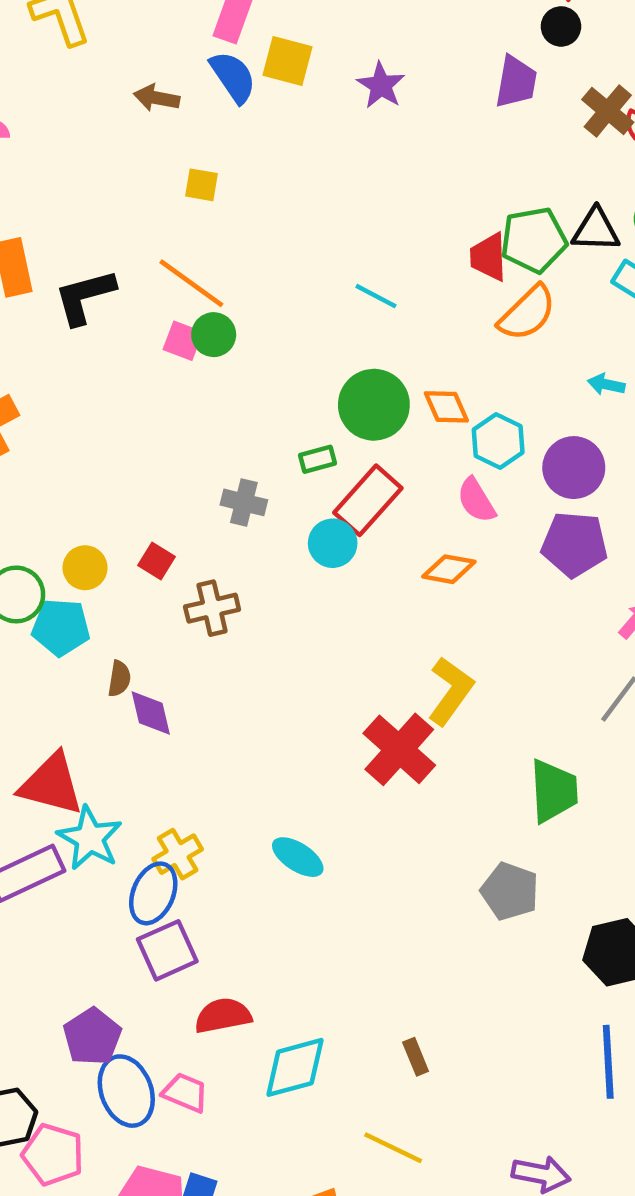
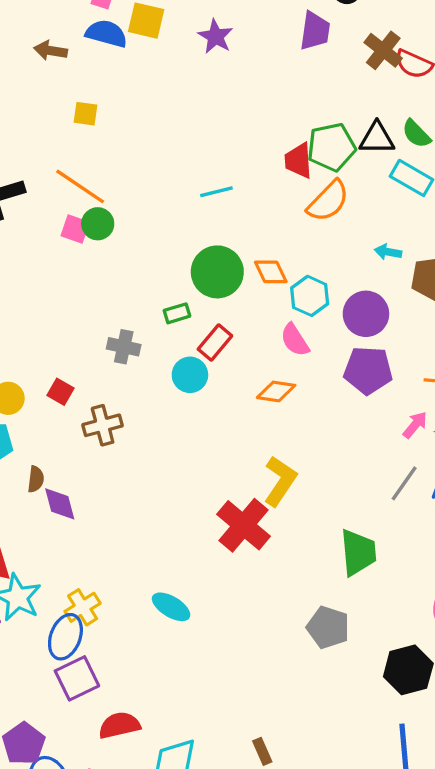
blue semicircle: (233, 77) -> (106, 34), turned -39
cyan line: (376, 296) -> (216, 192), turned -40
red rectangle: (368, 500) -> (215, 342), size x0.7

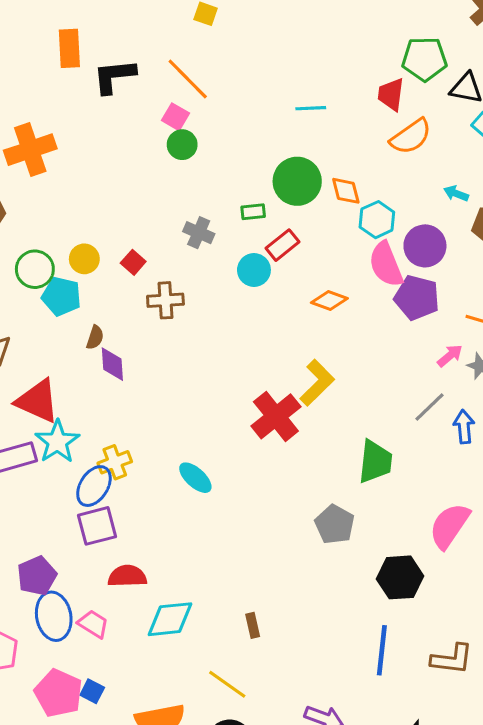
green pentagon: (331, 147) -> (424, 59), moved
green circle: (98, 224) -> (182, 145), moved
pink semicircle: (295, 340) -> (386, 264), moved, size x1.4

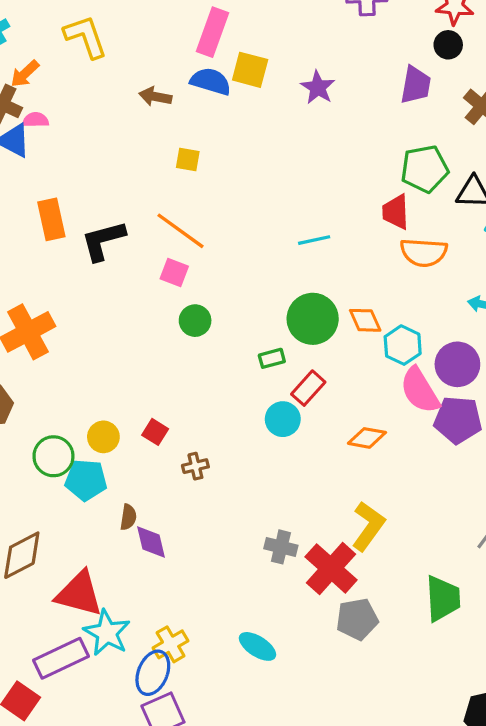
orange semicircle: (411, 137) -> (424, 252), turned 48
green circle: (182, 145) -> (195, 321), moved
gray cross: (199, 233) -> (281, 547), moved
brown cross: (165, 300) -> (195, 466), size x0.7
gray pentagon: (335, 524) -> (357, 619), moved, turned -30

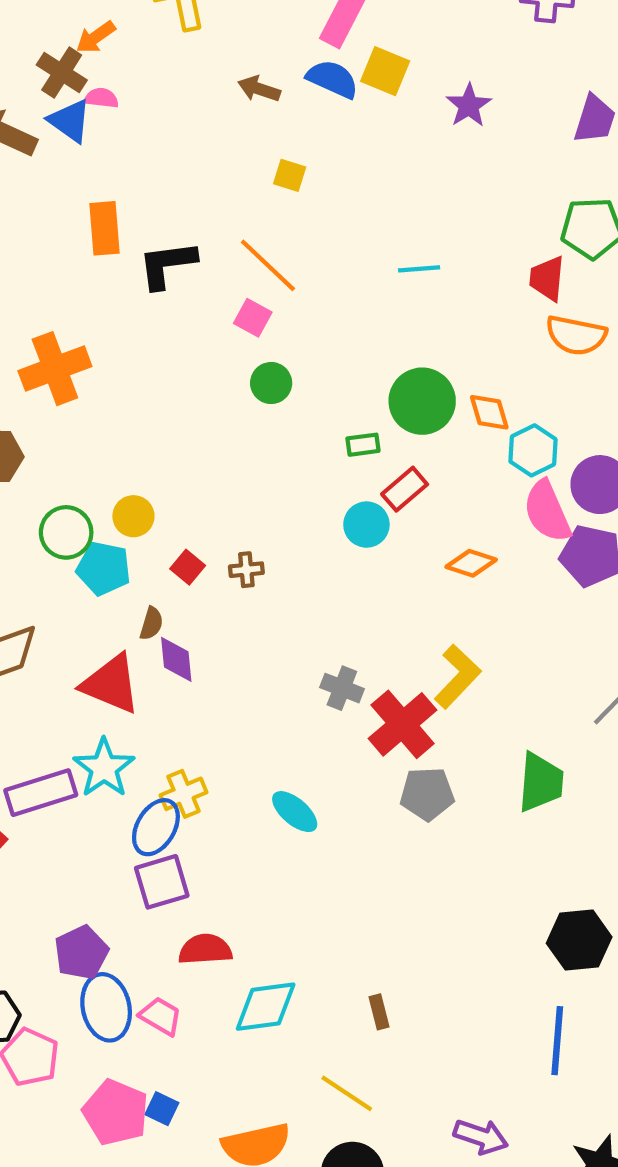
cyan line: (314, 240) -> (419, 269), moved
red square: (155, 432) -> (188, 567), moved
red triangle: (79, 594) -> (111, 684), moved

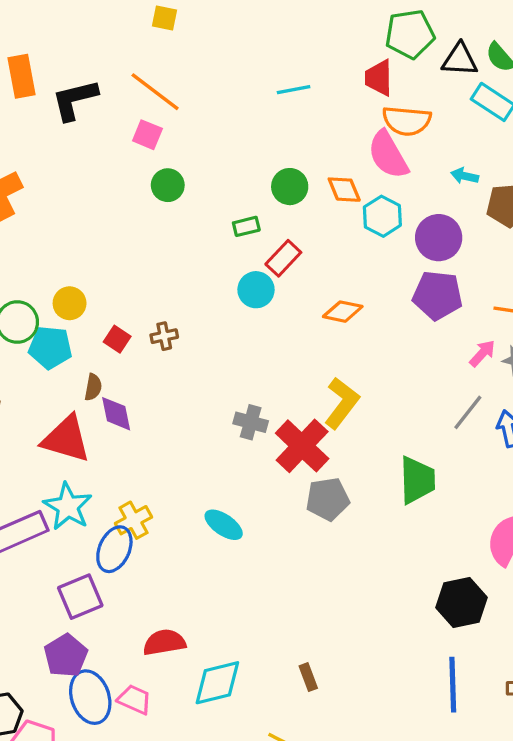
cyan line: (419, 269) -> (294, 90), moved
green circle: (422, 401) -> (290, 187), size x0.7
pink semicircle: (547, 511) -> (388, 155), moved
purple square: (162, 882) -> (80, 597), moved

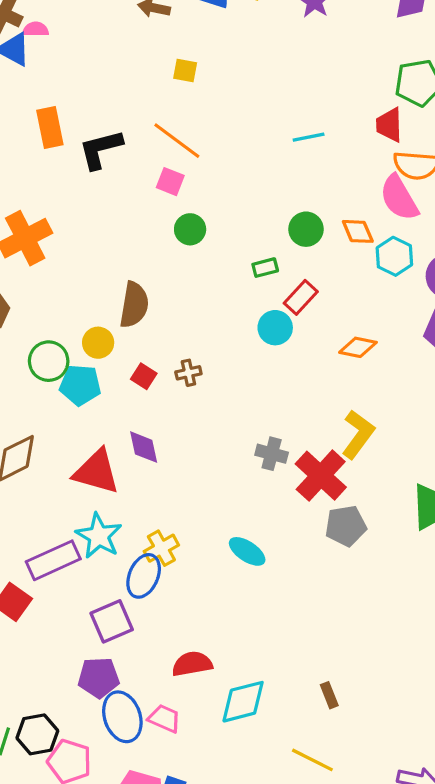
brown semicircle: (93, 387) -> (134, 305), moved, size x1.8
purple pentagon: (66, 656) -> (99, 678), turned 30

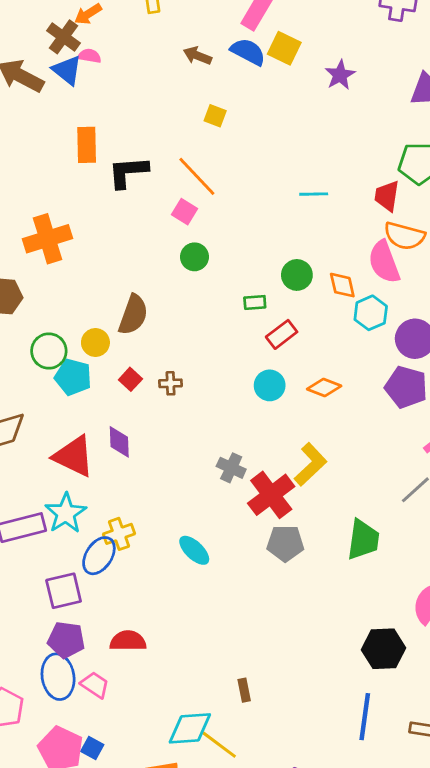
cyan circle: (275, 328) -> (270, 385), moved
purple pentagon: (99, 678) -> (66, 640), moved
cyan diamond: (243, 702) -> (190, 728), moved

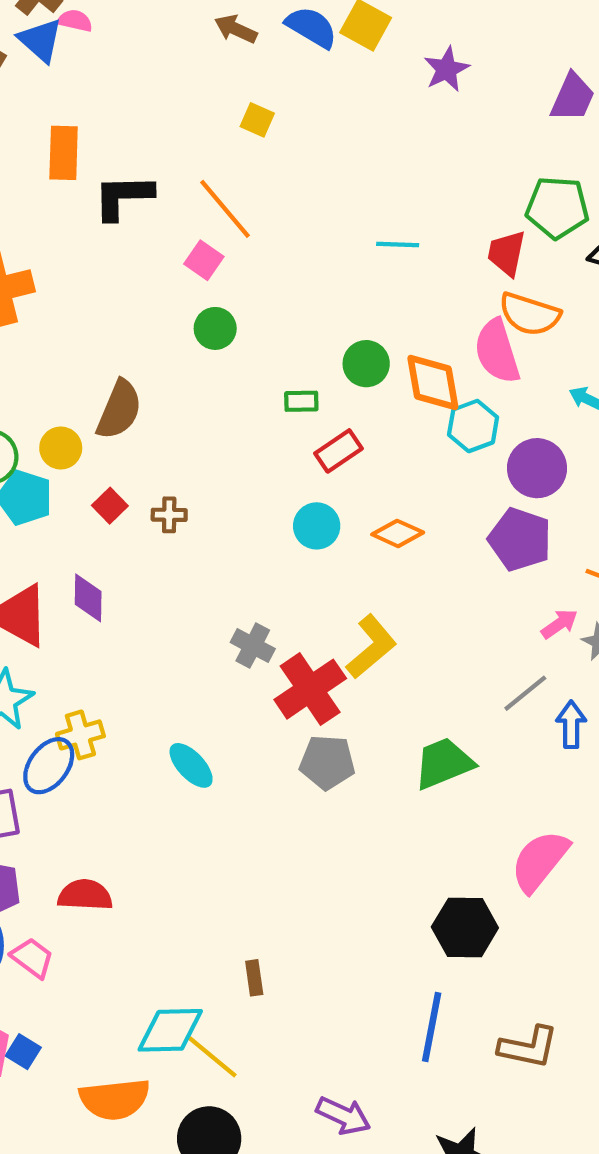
orange diamond: (342, 285) -> (433, 382), size x1.4
green trapezoid: (363, 540) -> (444, 763), turned -123

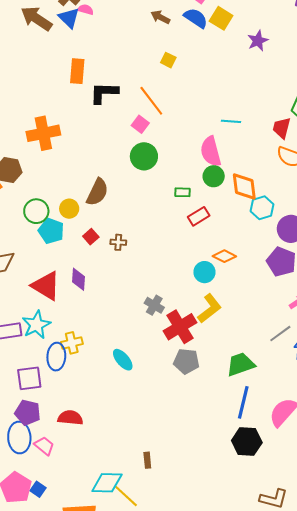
green circle: (215, 328) -> (144, 156), size x1.4
pink semicircle: (497, 351) -> (211, 151), moved
cyan circle: (317, 526) -> (204, 272), moved
blue ellipse: (49, 766) -> (56, 357), turned -36
blue line: (432, 1027) -> (243, 402), moved

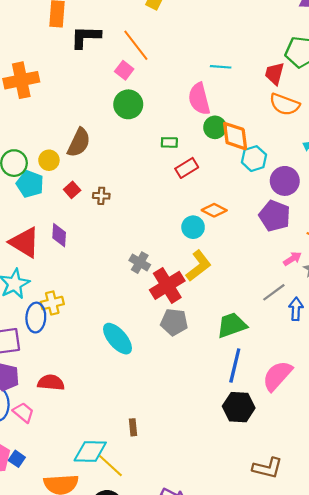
green circle: (214, 176) -> (215, 127), moved
cyan ellipse: (123, 360) -> (117, 339), moved, size x1.4

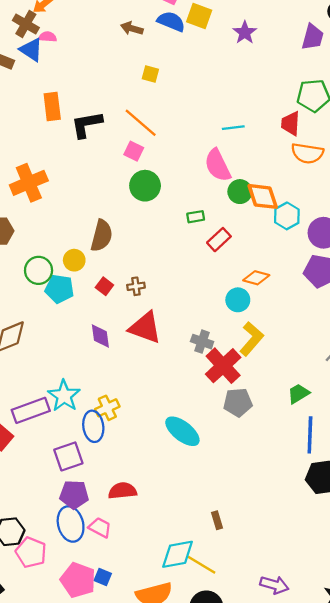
red triangle: (25, 242) -> (145, 328), moved
gray cross: (140, 263) -> (202, 342), moved
green trapezoid: (232, 325) -> (298, 394), size x0.7

